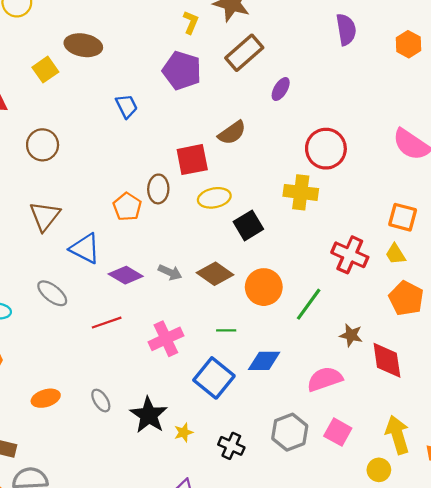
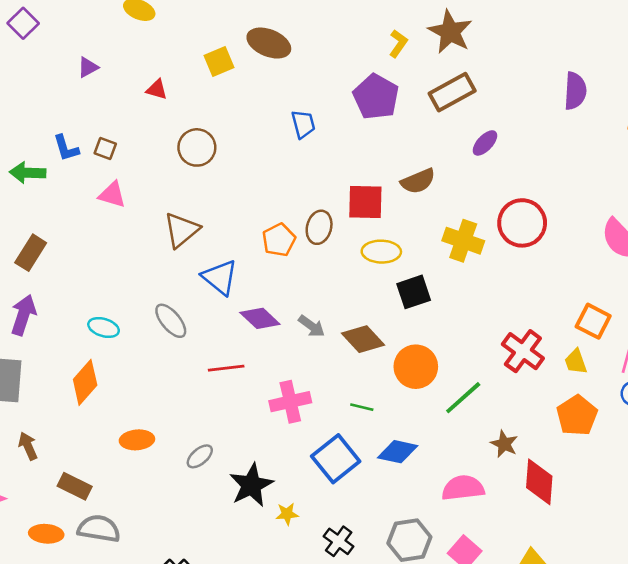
yellow cross: (301, 192) -> (463, 241), moved
gray ellipse: (101, 401) -> (200, 456), turned 70

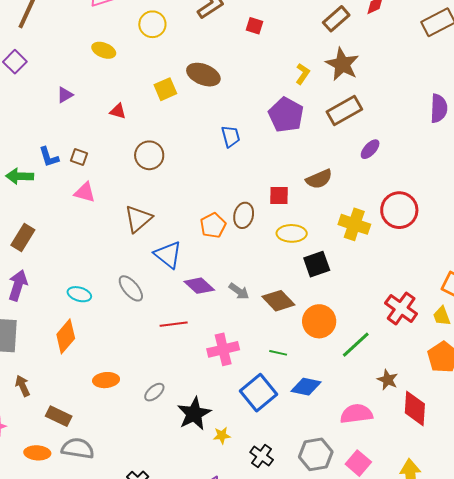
red square: (365, 202) -> (279, 196), size x0.7

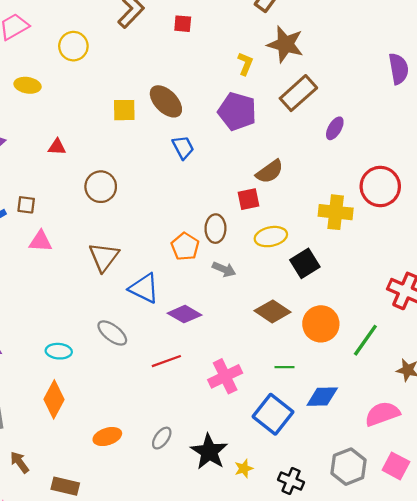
brown ellipse: (203, 75) -> (166, 101), moved, turned 36
yellow square: (165, 89) -> (124, 110), moved, turned 35
brown semicircle: (319, 179) -> (270, 172), moved
gray arrow: (239, 291) -> (224, 269), moved

